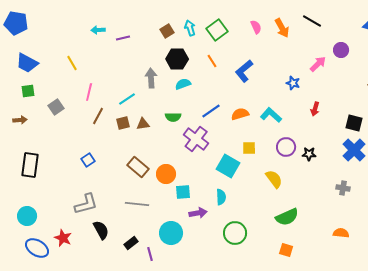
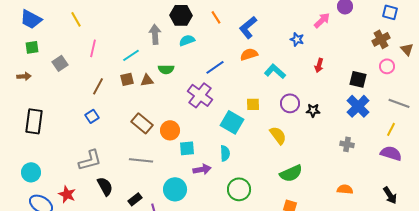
orange semicircle: (240, 114) -> (249, 54), moved
brown line: (98, 116) -> (98, 86), moved
green semicircle: (173, 117) -> (166, 69), moved

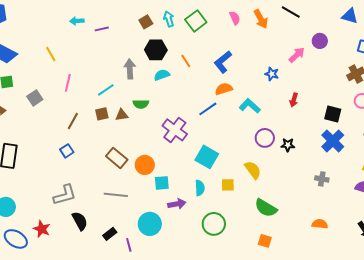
orange line: (216, 17) -> (186, 61), moved
blue line: (215, 67) -> (208, 109), moved
yellow square: (253, 104) -> (228, 185), moved
green semicircle: (291, 173) -> (266, 208), turned 55

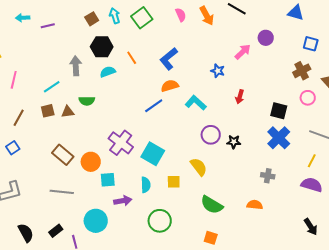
purple cross: (175, 130) -> (121, 143), moved
black semicircle: (80, 221) -> (26, 233), moved
orange semicircle: (320, 224) -> (255, 205), moved

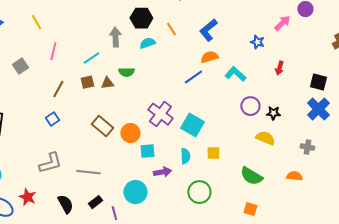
yellow semicircle: (199, 167) -> (265, 138), moved, turned -30
gray line: (62, 192) -> (88, 172), moved

